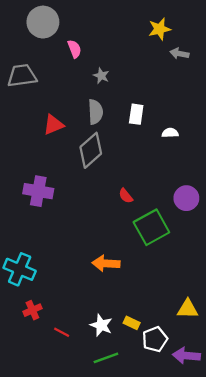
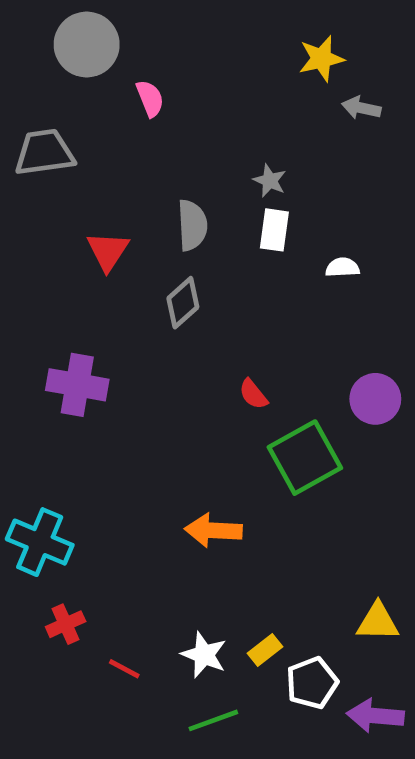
gray star: (101, 76) -> (270, 181), moved
red triangle: (53, 125) -> (108, 251), turned -35
gray diamond: (91, 150) -> (183, 303), size x0.7
yellow rectangle: (132, 323) -> (265, 650), turned -63

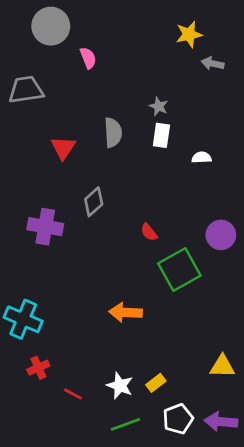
gray diamond: (183, 303) -> (94, 202), moved
white pentagon: (312, 683) -> (178, 419), moved

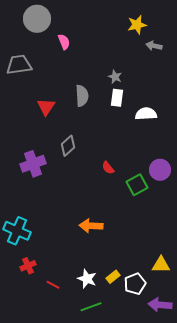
white semicircle: (202, 157) -> (146, 114), size x1.5
purple cross: (45, 227) -> (33, 164), turned -30
green square: (179, 269) -> (137, 185), moved, size x0.7
white pentagon: (178, 419) -> (135, 284), moved

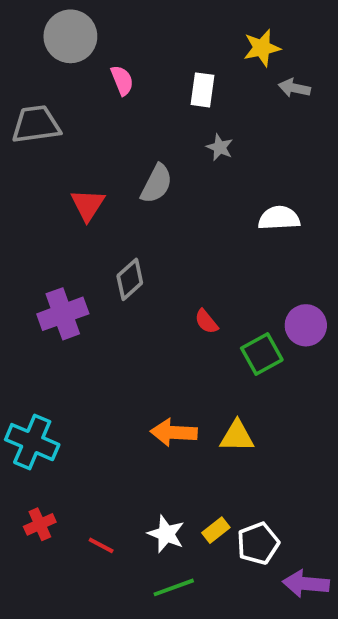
gray semicircle: (82, 96) -> (157, 184), turned 30
white rectangle: (117, 98) -> (202, 90), moved
yellow triangle: (161, 265) -> (237, 436), moved
red cross: (28, 266) -> (40, 524), moved

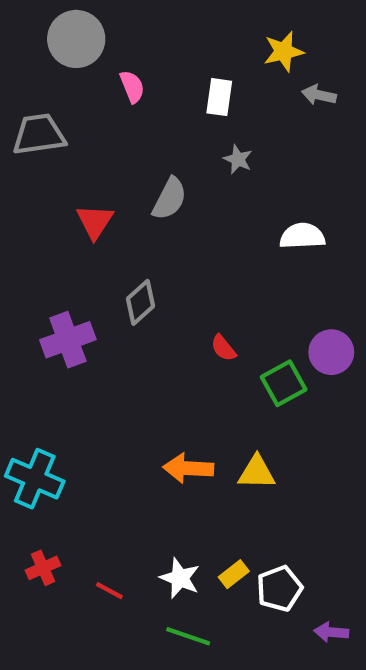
purple arrow: (306, 584) -> (331, 632), size x0.7
green line: (174, 587) -> (188, 636), turned 39

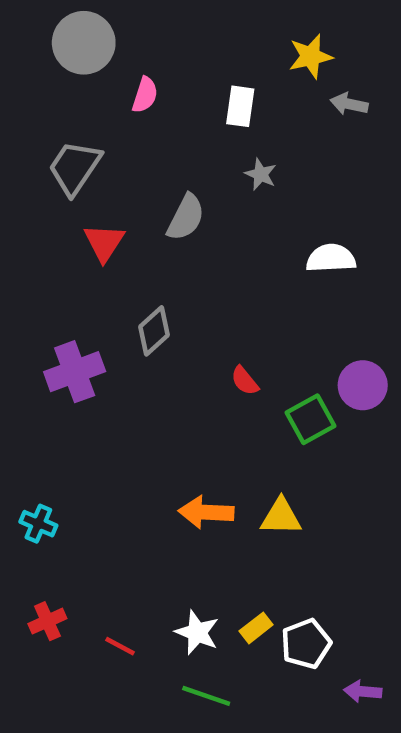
pink semicircle: (132, 87) -> (145, 95), turned 40
gray trapezoid: (39, 134) -> (75, 167), moved, turned -48
cyan cross: (35, 479) -> (38, 524), size x0.6

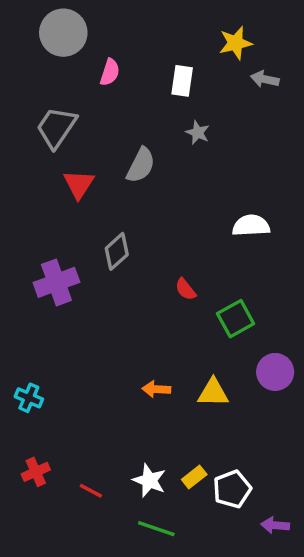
white semicircle: (331, 258) -> (251, 226), moved
purple circle: (363, 385) -> (275, 372), moved
orange arrow: (206, 512) -> (156, 389), size x0.7

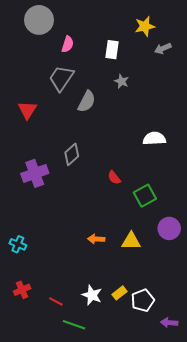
gray arrow: (265, 79) -> (163, 49), turned -35
gray trapezoid: (56, 127) -> (61, 78), moved
red triangle: (79, 184) -> (27, 110), moved
green line: (156, 529) -> (74, 325), moved

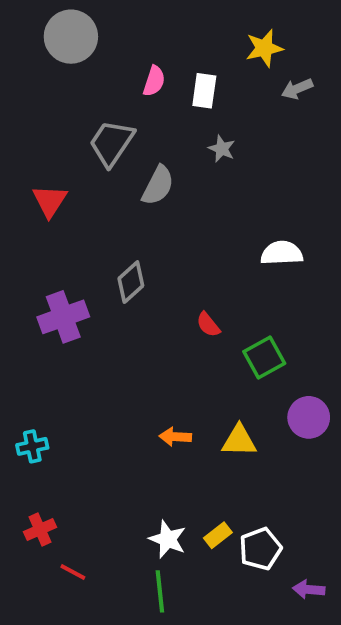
pink semicircle: (68, 44) -> (154, 81), moved
cyan cross: (18, 244) -> (32, 446), turned -35
red line: (56, 301) -> (73, 572), moved
green line: (74, 325) -> (160, 591), moved, turned 65

